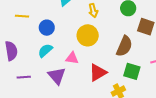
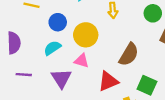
yellow circle: (88, 35) -> (86, 35), moved
brown semicircle: (124, 46) -> (129, 55), moved

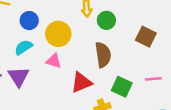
green circle: (153, 13) -> (106, 20), moved
brown semicircle: (129, 55) -> (103, 55), turned -40
purple triangle: (61, 78) -> (19, 77), moved

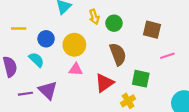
cyan semicircle: (23, 47) -> (36, 60), moved, turned 91
pink line: (153, 79) -> (167, 56), moved

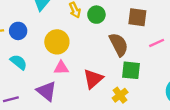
blue circle: (46, 39) -> (18, 31), moved
brown semicircle: (118, 54) -> (119, 45), moved
purple triangle: (48, 90) -> (46, 91), moved

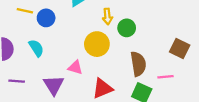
brown square: (137, 17) -> (180, 49), moved
yellow circle: (57, 42) -> (97, 44), moved
pink line: (157, 43) -> (166, 77), moved

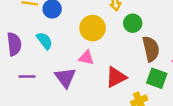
green circle: (127, 28) -> (133, 23), moved
yellow circle: (97, 44) -> (93, 28), moved

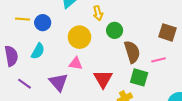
cyan semicircle: (45, 41) -> (38, 51), turned 70
purple line: (27, 77) -> (25, 84), turned 40
red triangle: (116, 77) -> (103, 79), turned -30

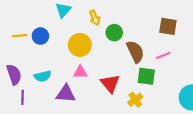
cyan semicircle: (38, 51) -> (43, 76), moved, turned 56
purple triangle: (58, 82) -> (66, 94), turned -36
purple line: (25, 84) -> (23, 97), moved, turned 64

